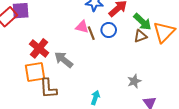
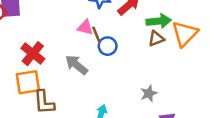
green arrow: (142, 22) -> (159, 21), turned -48
blue circle: (109, 30) -> (108, 46), moved
gray arrow: (64, 60) -> (76, 65), moved

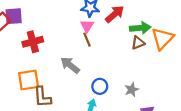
pink triangle: (85, 27) -> (87, 26), moved, turned 48
blue circle: (108, 46) -> (100, 86), moved
red cross: (33, 54) -> (33, 42), moved, turned 36

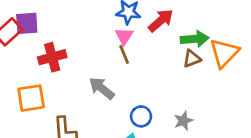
orange square: (29, 80) -> (31, 98), moved

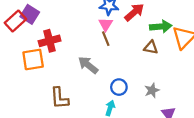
purple square: (27, 23) -> (30, 14), turned 36
brown triangle: (192, 59) -> (151, 47), moved, turned 32
orange square: (31, 98) -> (33, 60), moved

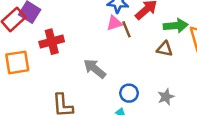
pink triangle: (106, 24) -> (114, 23), turned 40
brown line: (106, 39) -> (127, 29), moved
orange square: (33, 60) -> (17, 62), moved

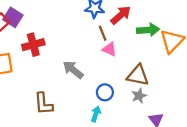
pink triangle: (114, 23) -> (109, 49), moved, turned 42
brown triangle: (165, 49) -> (138, 75), moved, size x1.5

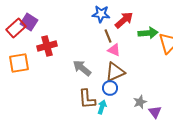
brown triangle: (138, 75) -> (115, 72), moved, turned -35
gray star: (139, 96) -> (140, 102), moved
brown L-shape: (44, 104) -> (87, 99), moved

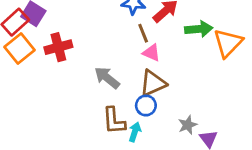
orange square: (19, 63) -> (19, 49), moved, turned -30

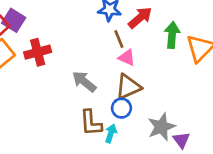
green arrow: (199, 29) -> (172, 35), turned -80
gray star: (188, 125) -> (161, 127), size x1.5

